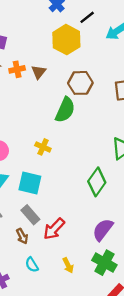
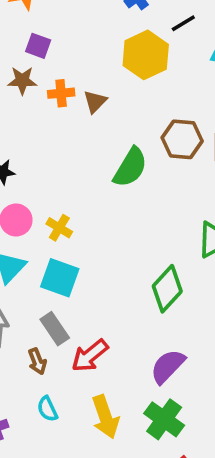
brown hexagon: (80, 83) -> (182, 139), moved
yellow cross: (43, 147) -> (59, 228), moved
yellow arrow: (68, 265) -> (105, 417), size x1.6

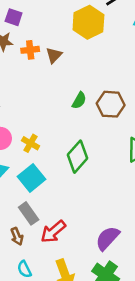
brown hexagon: (182, 139) -> (111, 104), moved
green semicircle: (130, 167) -> (79, 100), size x0.6
cyan square: (60, 278) -> (32, 178), turned 32
green diamond: (167, 289) -> (78, 157), moved

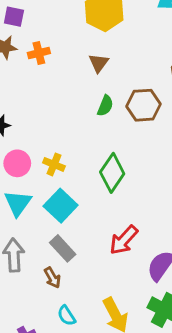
brown triangle: (54, 55) -> (99, 63), moved
red arrow: (53, 232) -> (124, 240), moved

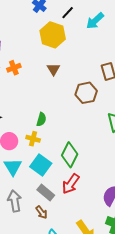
green semicircle: (105, 106) -> (41, 119), moved
green diamond: (112, 173) -> (70, 155), moved
red arrow: (124, 240) -> (71, 184), moved

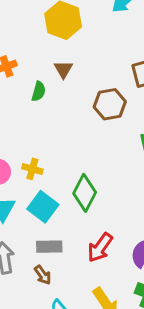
green semicircle: (41, 119) -> (39, 91), moved
red arrow: (71, 184) -> (100, 247), moved
gray rectangle: (46, 192) -> (49, 247), turned -42

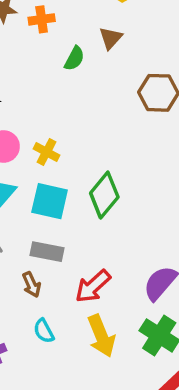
cyan square: (43, 207) -> (50, 201), turned -36
red arrow: (100, 247) -> (93, 286), moved

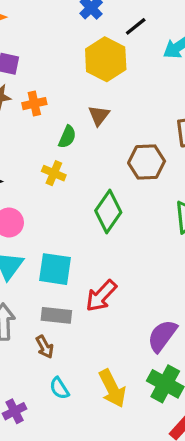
yellow cross: (46, 152) -> (54, 173), moved
green diamond: (104, 195) -> (108, 211), moved
red arrow: (93, 286) -> (101, 296), moved

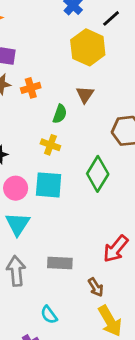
cyan square: (55, 269) -> (49, 185), moved
red arrow: (101, 296) -> (116, 249), moved
brown arrow: (45, 347) -> (96, 287), moved
cyan semicircle: (59, 388) -> (49, 315), moved

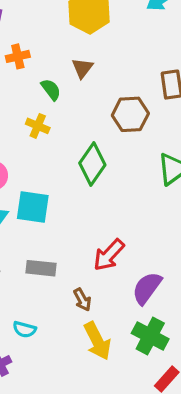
green semicircle: (60, 114) -> (51, 90), turned -60
cyan square: (49, 185) -> (33, 207), moved
cyan semicircle: (49, 315) -> (24, 329), turned -42

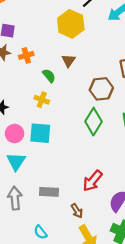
green diamond: (92, 164) -> (93, 122), moved
cyan square: (33, 207) -> (40, 133), moved
cyan semicircle: (24, 329) -> (40, 232), turned 40

